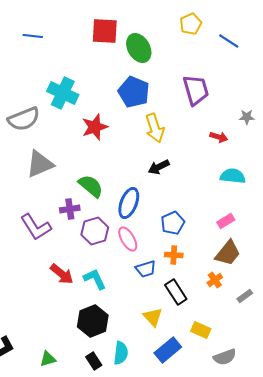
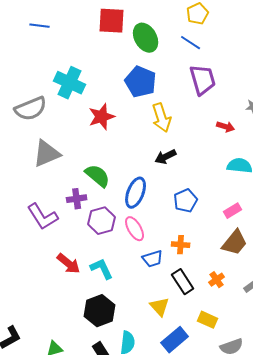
blue line: (229, 41) -> (191, 43), moved
blue pentagon: (173, 223) -> (186, 201), moved
orange cross: (215, 280) -> (217, 280), moved

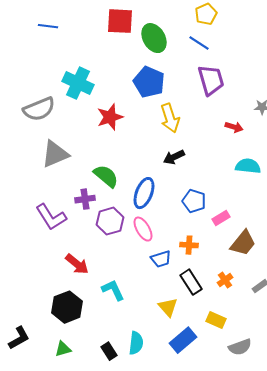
blue pentagon: (186, 201) -> (194, 201), turned -30
pink rectangle: (233, 211) -> (221, 218), moved
cyan L-shape: (102, 269) -> (113, 290), moved
black hexagon: (100, 311) -> (67, 307), moved

